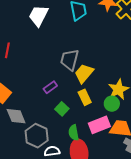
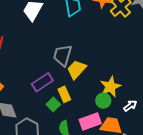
purple rectangle: (50, 87) -> (42, 82), size x1.5
yellow rectangle: (85, 97) -> (64, 94), moved

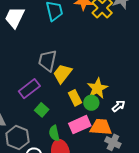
yellow rectangle: (64, 94) -> (75, 98), moved

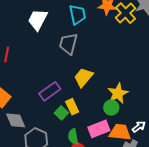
gray trapezoid: (48, 60) -> (68, 44), moved
yellow rectangle: (75, 98) -> (72, 107), moved
white arrow: (119, 106) -> (139, 127), moved

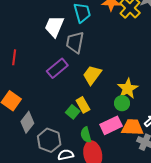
white trapezoid: (38, 20) -> (54, 26), moved
purple rectangle: (50, 91) -> (57, 68), moved
gray diamond: (16, 120) -> (27, 122), turned 65

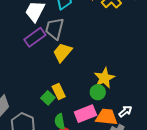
purple rectangle: (57, 68) -> (35, 37), moved
yellow trapezoid: (92, 75) -> (62, 52), moved

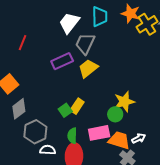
purple rectangle: (35, 37) -> (62, 61), moved
yellow rectangle: (59, 92) -> (77, 106), turned 49

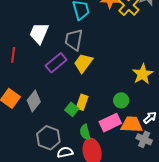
white trapezoid: (69, 23) -> (39, 33), moved
yellow star: (124, 102) -> (143, 74), moved
gray diamond: (19, 109) -> (34, 101), moved

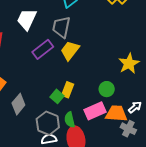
gray diamond: (34, 101) -> (18, 104), moved
gray hexagon: (48, 138) -> (48, 123), moved

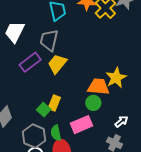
orange trapezoid: (116, 113) -> (99, 87), moved

